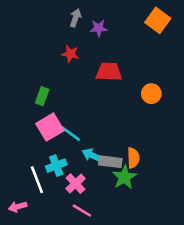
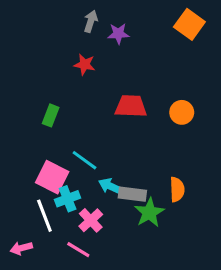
red trapezoid: (109, 72) -> (131, 106), moved
pink square: (50, 127) -> (52, 177), moved, turned -32
orange semicircle: (133, 158) -> (177, 189), moved
pink line: (82, 211) -> (78, 250), moved

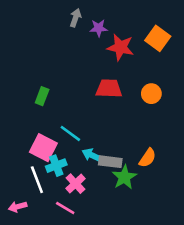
orange square: (189, 24) -> (158, 38), moved
red star: (85, 65) -> (120, 47), moved, size x1.5
orange semicircle: (177, 189) -> (147, 158), turned 36

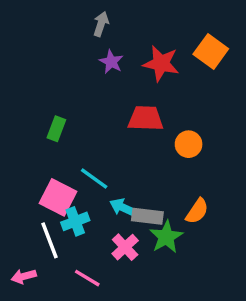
purple star: (99, 28) -> (111, 62), moved, turned 30
orange circle: (151, 94) -> (189, 144), moved
pink cross: (76, 184) -> (125, 247), moved

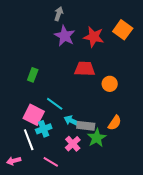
purple star: (111, 62) -> (65, 36), size x1.5

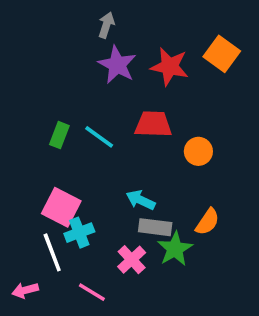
cyan line: (55, 104) -> (99, 137), moved
cyan arrow: (72, 121) -> (141, 200), moved

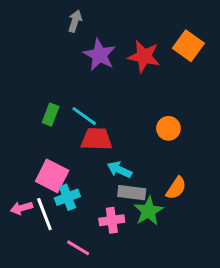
gray arrow: (106, 25) -> (75, 21), moved
red trapezoid: (153, 124) -> (96, 139), moved
pink cross: (132, 260) -> (112, 220), turned 35
pink arrow: (25, 290) -> (21, 208), moved

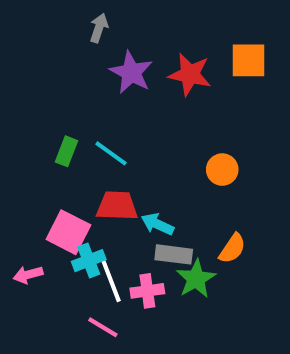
orange square: (188, 46) -> (248, 60), turned -36
red trapezoid: (96, 139) -> (117, 206), moved
white line: (44, 214) -> (111, 281), moved

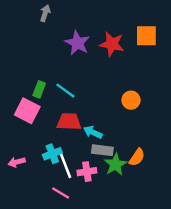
gray arrow: (99, 28) -> (45, 13), moved
pink square: (68, 232) -> (27, 111), moved
orange semicircle: (232, 248) -> (137, 157), moved

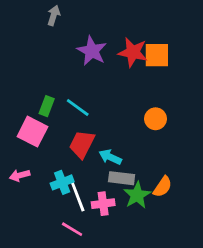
orange square: (146, 36) -> (157, 55), moved
red trapezoid: (69, 122) -> (82, 144), turned -65
pink arrow: (17, 162) -> (20, 175), moved

